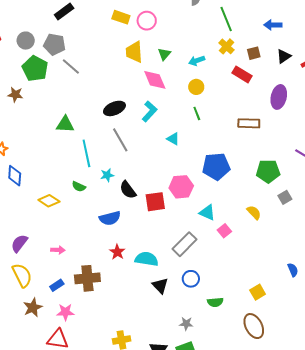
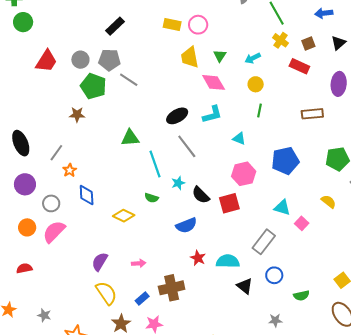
cyan L-shape: (149, 111) -> (212, 114), turned 40
green line: (197, 113) -> (259, 110), turned 40
pink hexagon: (181, 187) -> (244, 174), moved

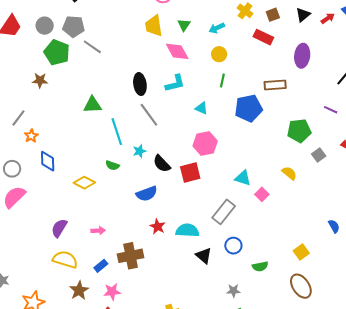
black ellipse: (177, 116) -> (140, 84), turned -70
blue pentagon: (285, 161) -> (249, 108), moved
yellow semicircle: (106, 293) -> (65, 259), turned -40

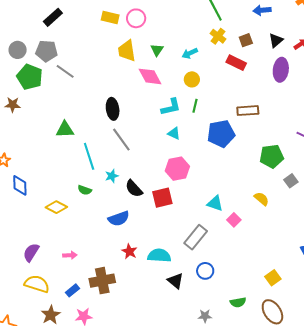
purple ellipse: (302, 56) -> (281, 70), moved
cyan L-shape: (175, 83) -> (171, 107), moved
green semicircle: (260, 266) -> (238, 302), moved

